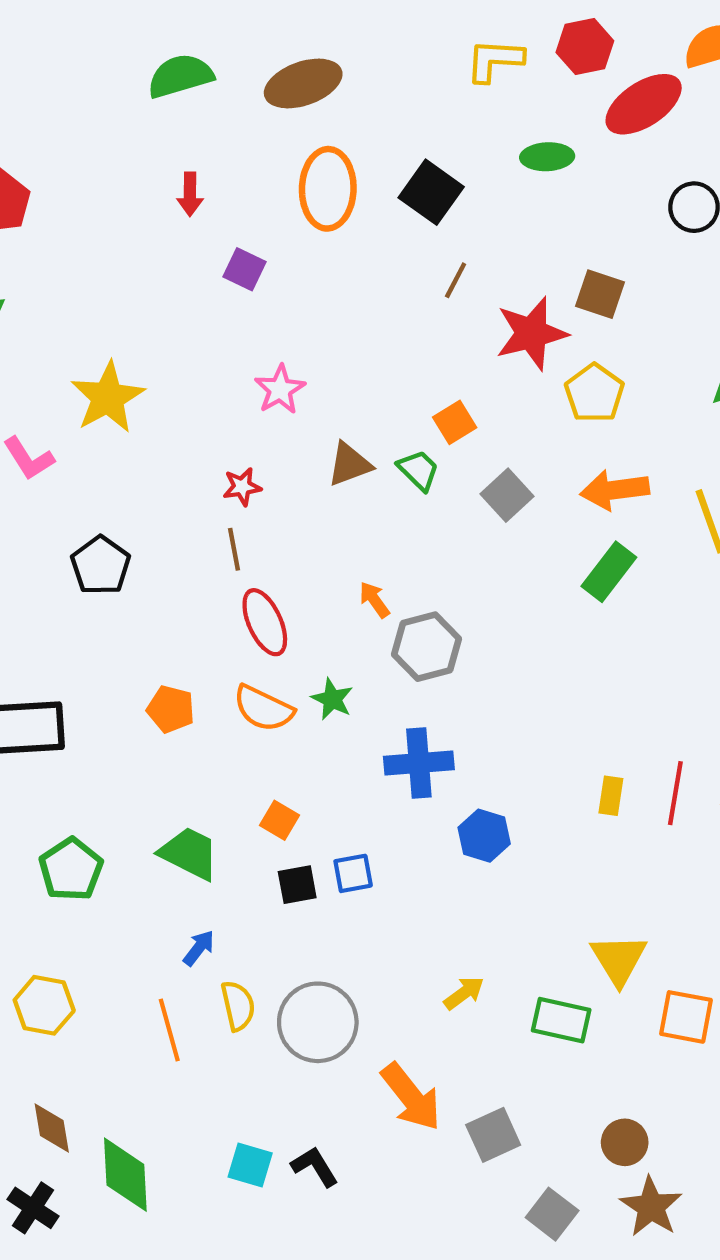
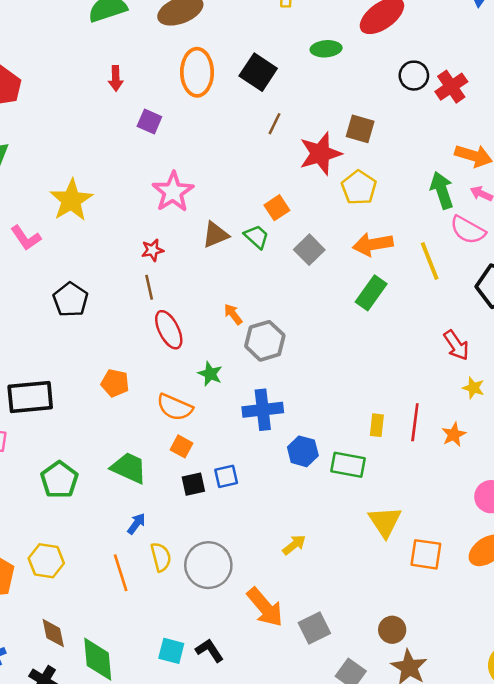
pink star: (280, 389) -> (173, 192), size x1.4
orange semicircle: (263, 708) -> (175, 407), moved
green rectangle: (561, 1020) -> (348, 465), moved

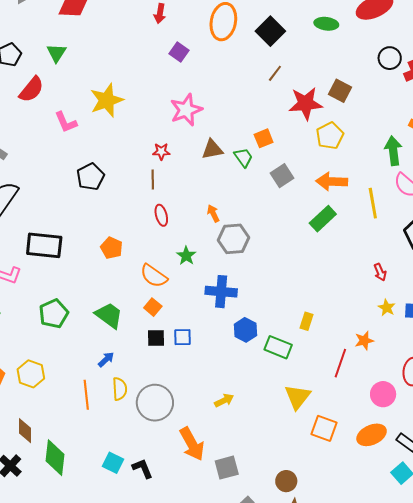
red ellipse: (169, 330) -> (161, 215), size x0.7
red arrow: (456, 345) -> (380, 272), size x0.7
red line: (415, 422) -> (340, 363), moved

